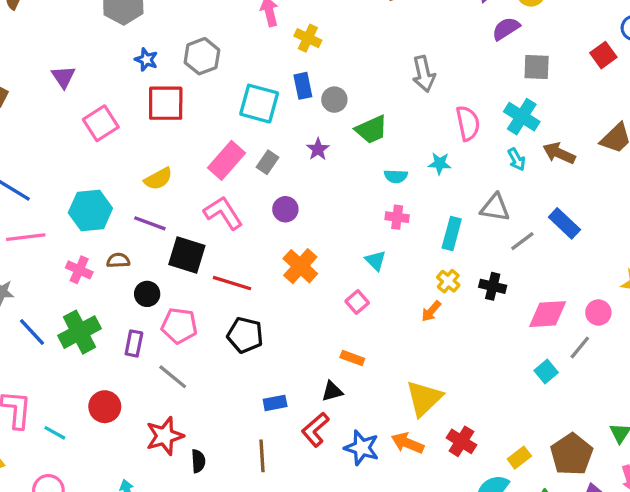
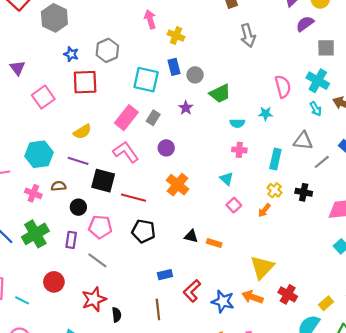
gray arrow: (424, 74) -> (248, 36), moved
pink square: (357, 302) -> (234, 205), moved
black triangle: (332, 391) -> (191, 236), moved, turned 32

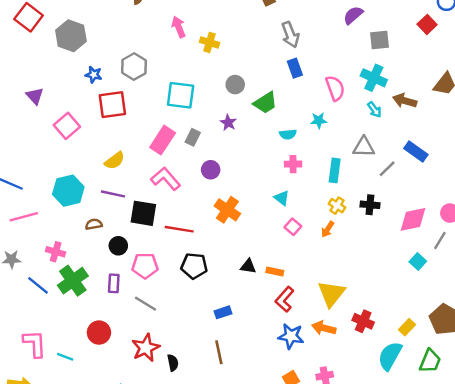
blue rectangle: (174, 67) -> (295, 68), moved
pink cross: (33, 193) -> (56, 252), moved
red L-shape: (192, 291) -> (285, 299), moved

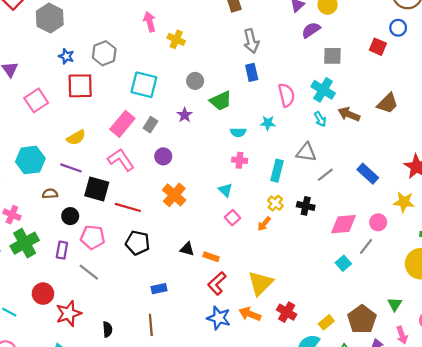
red square: (427, 24) -> (378, 47), turned -30
blue rectangle: (416, 151) -> (368, 174), moved
red star: (146, 348) -> (69, 313), moved

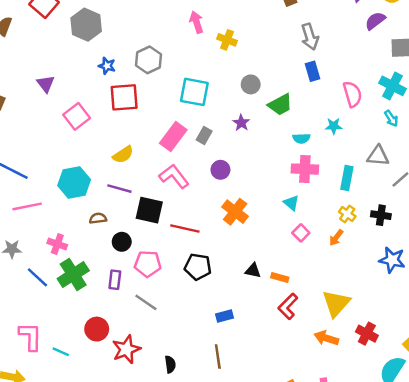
pink cross: (240, 160) -> (305, 169), size x1.5
blue star: (219, 318) -> (392, 260), moved

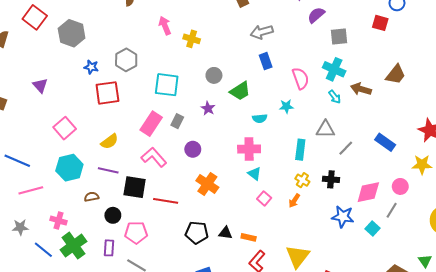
gray arrow: (310, 37) -> (262, 32), turned 95
pink square: (77, 116) -> (65, 128), moved
pink cross: (305, 169) -> (249, 149), moved
black pentagon: (198, 267) -> (197, 233), moved

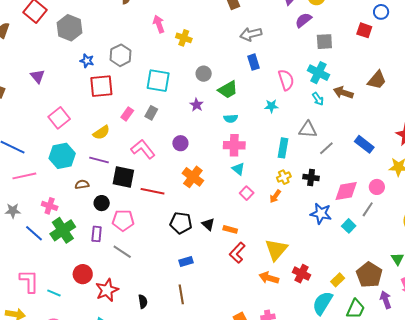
cyan semicircle: (260, 118) -> (231, 118), moved
gray rectangle: (177, 121) -> (151, 113), moved
pink rectangle: (151, 124) -> (127, 114), moved, size x0.6
yellow cross: (302, 180) -> (284, 177), turned 32
black triangle: (225, 233) -> (208, 224), turned 32

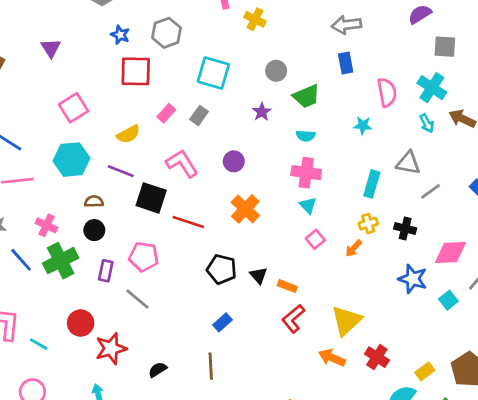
black circle: (102, 203) -> (94, 230), moved
blue rectangle: (186, 262) -> (222, 322), turned -32
black semicircle: (143, 302) -> (158, 370), turned -120

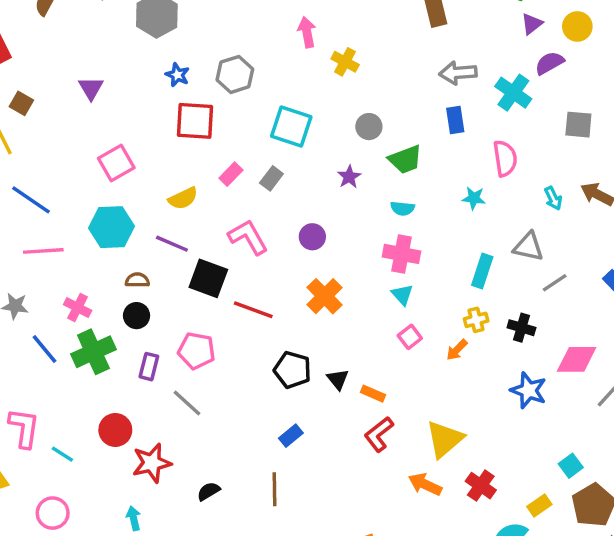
gray square: (445, 47) -> (578, 125), moved
cyan cross: (432, 88) -> (513, 93), moved
cyan square: (448, 300) -> (571, 466), moved

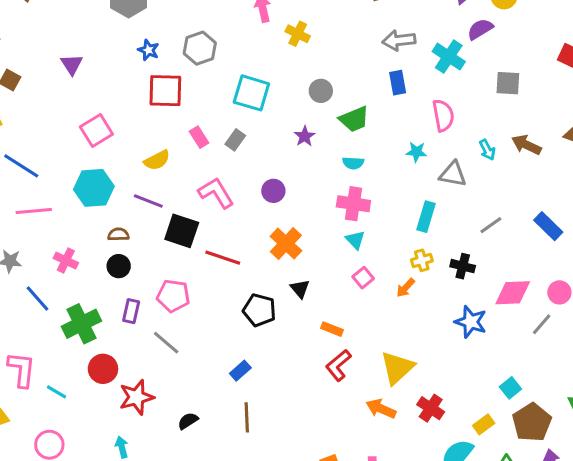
pink rectangle: (231, 174) -> (199, 137), turned -75
gray triangle: (528, 247) -> (453, 174), moved
green cross: (93, 352) -> (81, 324), moved
black triangle: (338, 379) -> (300, 289), moved
blue rectangle: (291, 436) -> (240, 371), moved

